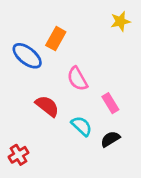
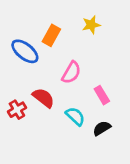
yellow star: (120, 21) -> (91, 25), moved
pink semicircle: (77, 79) -> (71, 73), turned -120
red cross: (19, 155) -> (17, 110), moved

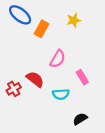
blue ellipse: (25, 51) -> (20, 15), moved
cyan semicircle: (75, 116) -> (61, 94), turned 133
black semicircle: (102, 128) -> (80, 119), moved

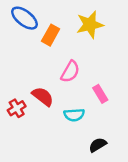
yellow star: (74, 20) -> (90, 25), size x1.5

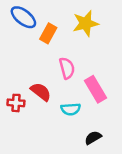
pink semicircle: (70, 72) -> (67, 68), turned -45
pink rectangle: (100, 94) -> (95, 89), size x1.5
red cross: (17, 108) -> (16, 103), turned 35

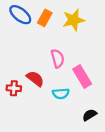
orange rectangle: (48, 33) -> (45, 18), moved
black semicircle: (93, 138) -> (90, 115), moved

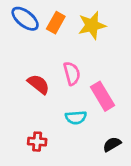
red semicircle: (35, 79) -> (38, 84), moved
red cross: (14, 88) -> (37, 142), moved

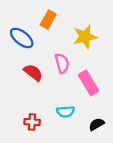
blue ellipse: (25, 19) -> (22, 38), moved
yellow star: (92, 25) -> (85, 37), moved
cyan semicircle: (76, 118) -> (65, 112), moved

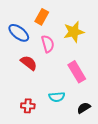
pink semicircle: (62, 63) -> (48, 44), moved

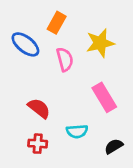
red semicircle: (29, 63) -> (39, 108), moved

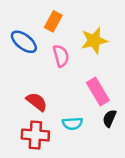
red cross: (38, 144) -> (35, 135), size x1.5
black semicircle: (114, 146) -> (109, 118), moved, turned -36

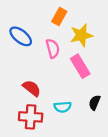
orange rectangle: (53, 21) -> (59, 17), moved
pink rectangle: (98, 92) -> (80, 66), moved

